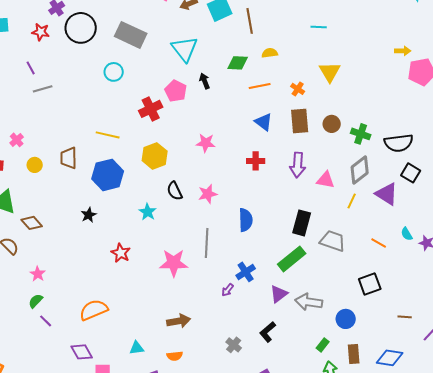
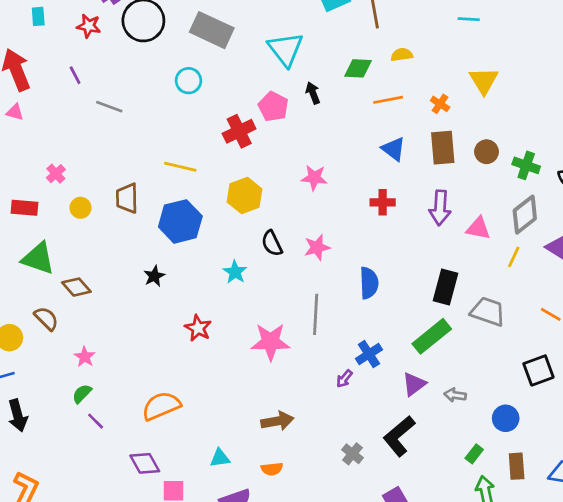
gray line: (43, 89) -> (109, 107), moved, turned 36
gray arrow: (309, 302) -> (455, 395), size x0.6
black L-shape: (268, 332) -> (399, 436), size x1.4

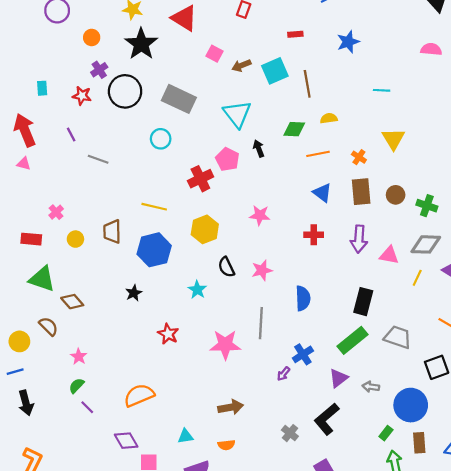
gray diamond: (525, 215) -> (426, 244), turned 40
gray trapezoid: (488, 312) -> (398, 337), moved
blue circle: (506, 418) -> (411, 405), size x1.6

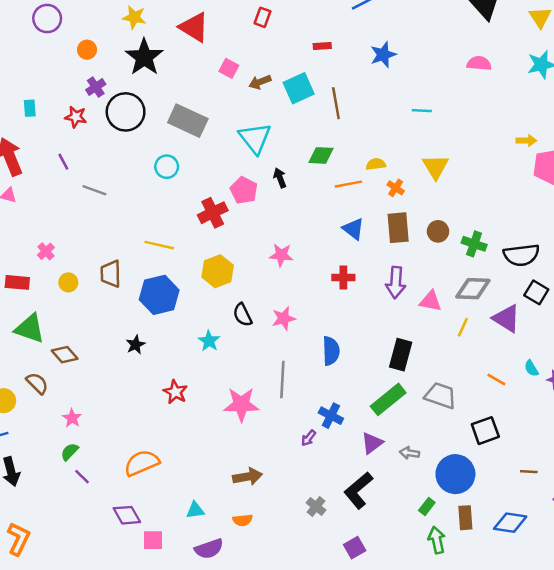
yellow semicircle: (329, 118) -> (376, 164), moved
blue cross: (303, 354) -> (331, 416), turned -30

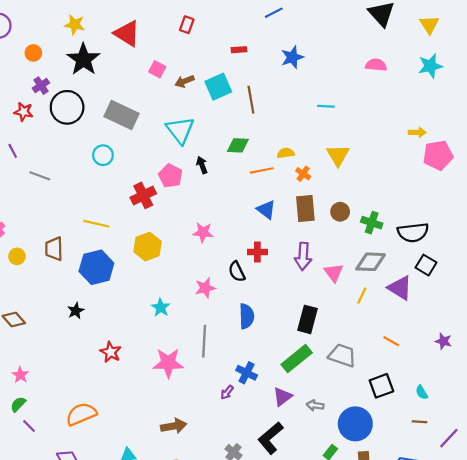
pink triangle: (431, 301) -> (334, 273), turned 42
black semicircle: (243, 315) -> (237, 272), moved
cyan star: (209, 341) -> (161, 307), moved
cyan semicircle: (531, 368) -> (422, 392), moved

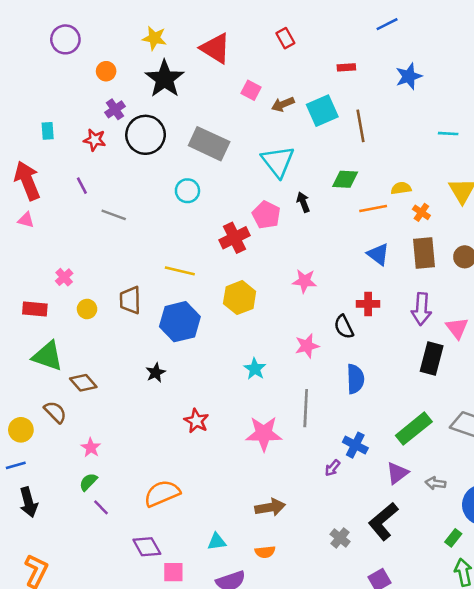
red rectangle: (187, 25) -> (285, 38), turned -49
black rectangle: (307, 319) -> (432, 359), moved

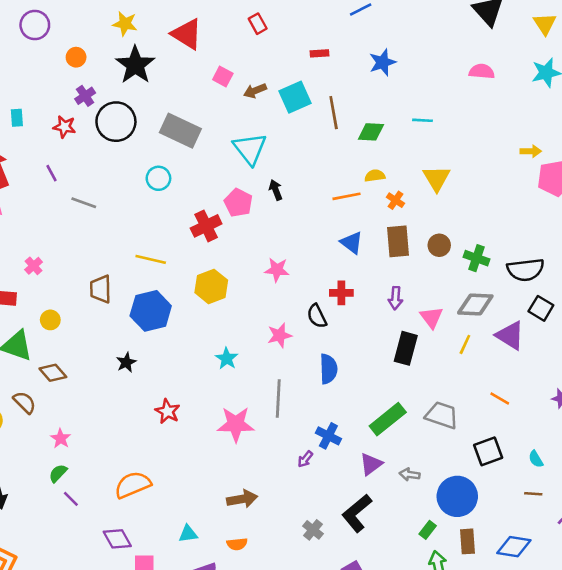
green diamond: (345, 179) -> (371, 132), moved
yellow circle: (87, 309) -> (50, 320), moved
purple arrow: (421, 309) -> (395, 298), size x0.7

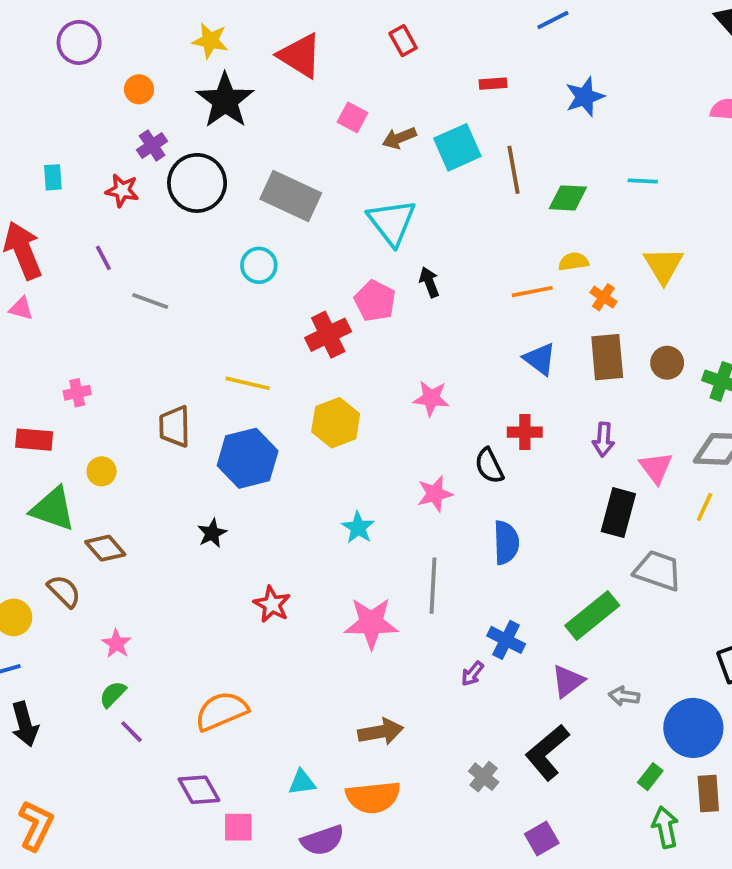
pink cross: (34, 266) -> (77, 393), turned 30
gray trapezoid: (442, 415) -> (658, 571), moved
orange semicircle: (237, 544) -> (373, 797), size x1.8

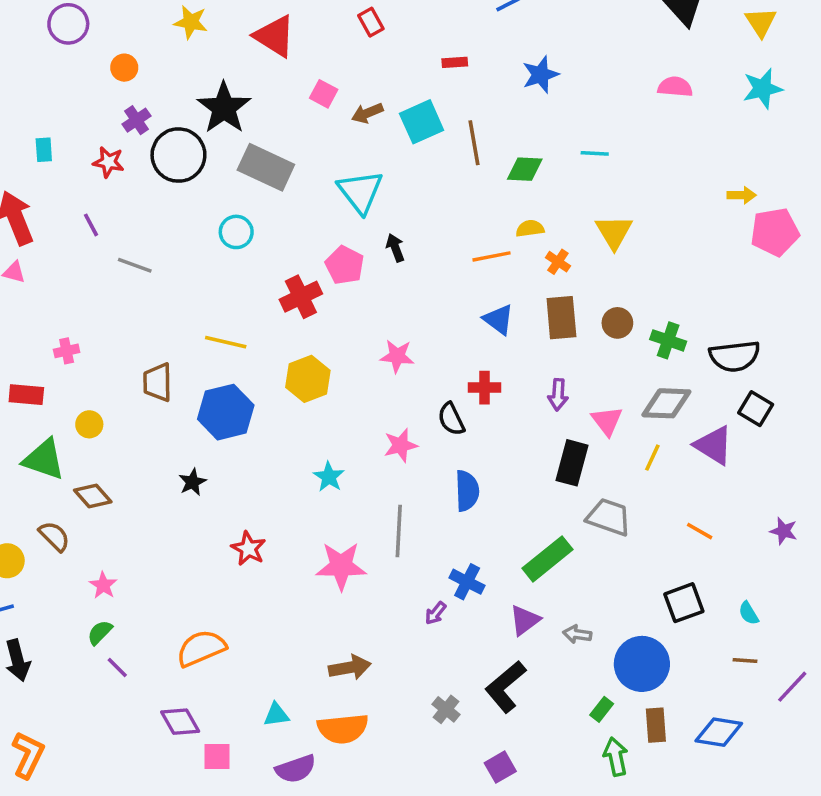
black star: (225, 101) -> (224, 108), moved

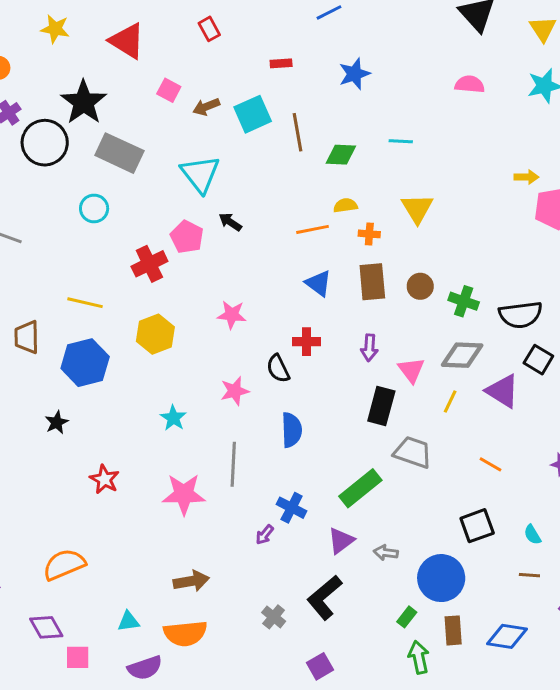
black arrow: (395, 248) -> (230, 222), turned -35
orange cross: (558, 262) -> (369, 234), turned -30

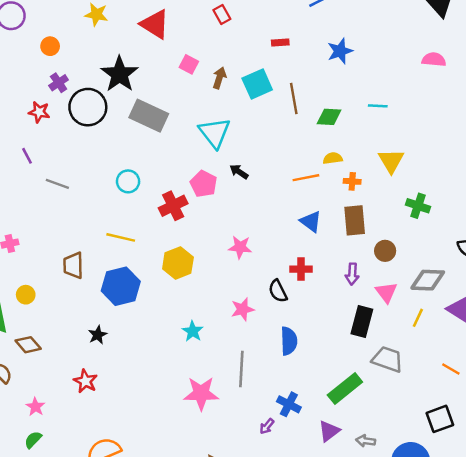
brown arrow: (206, 107) -> (219, 78), turned 130
cyan circle: (94, 208) -> (128, 181), moved
brown circle: (420, 286) -> (385, 251), moved
green cross: (464, 301) -> (418, 206), moved
red star: (105, 479) -> (85, 381), moved

